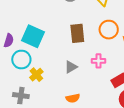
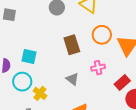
cyan square: (33, 36) -> (29, 56), size x0.7
gray triangle: (71, 67) -> (72, 79), turned -40

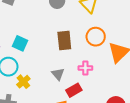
red rectangle: (122, 83) -> (74, 90), moved

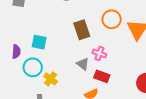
pink cross: (85, 68) -> (99, 53), moved, turned 32
red rectangle: (74, 90) -> (102, 76), turned 63

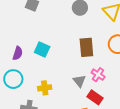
cyan circle: (33, 67) -> (13, 79), moved
yellow cross: (51, 79) -> (45, 88), turned 32

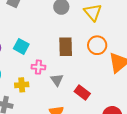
pink cross: (98, 75) -> (38, 67), moved, turned -32
red rectangle: (95, 97) -> (82, 93), moved

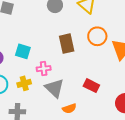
gray triangle: (57, 80) -> (54, 88), moved, size x1.5
yellow cross: (22, 85) -> (24, 83), moved

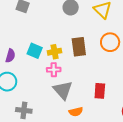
yellow cross: (24, 83) -> (55, 52), moved
red rectangle: (91, 86) -> (100, 91), turned 63

